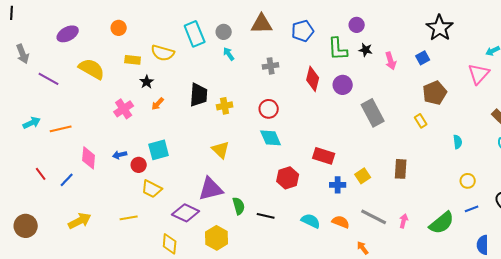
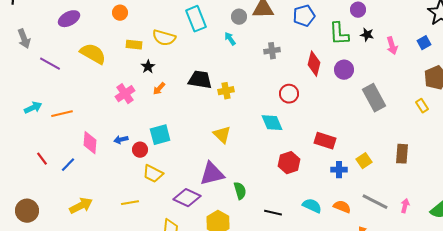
gray circle: (224, 32) -> (239, 17), moved
black trapezoid: (199, 95) -> (200, 80), turned -85
red circle: (269, 109) -> (289, 94), moved
black line: (266, 216) -> (273, 213), moved

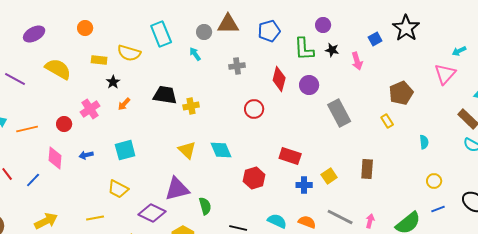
blue square: (424, 43) -> (375, 39), moved
cyan diamond: (272, 123) -> (221, 150), moved
red circle: (140, 150) -> (64, 124), moved

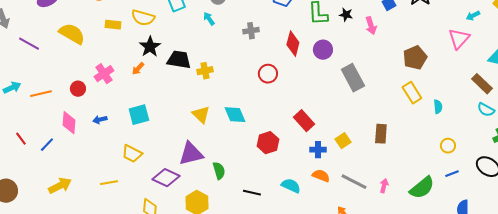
black star: (113, 82) -> (150, 47), moved, size x1.5
yellow rectangle: (387, 121) -> (412, 93), moved, size x1.5
red rectangle: (290, 156) -> (304, 121), turned 30
orange semicircle: (307, 222) -> (321, 176), moved

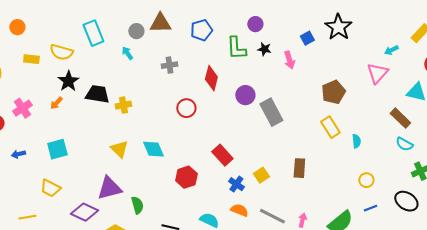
purple circle: (323, 50) -> (245, 95), moved
blue cross: (318, 150) -> (236, 184), turned 35

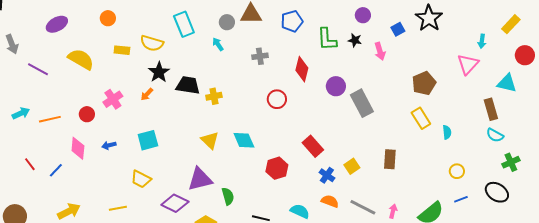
purple circle: (255, 24) -> (363, 15), moved
cyan arrow: (391, 50) -> (482, 41), turned -56
brown rectangle: (400, 118) -> (491, 109), turned 30

